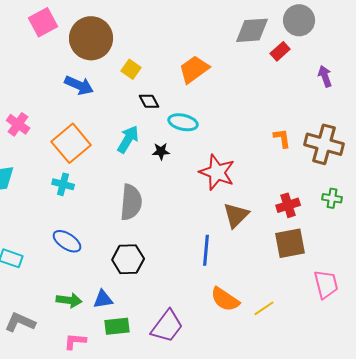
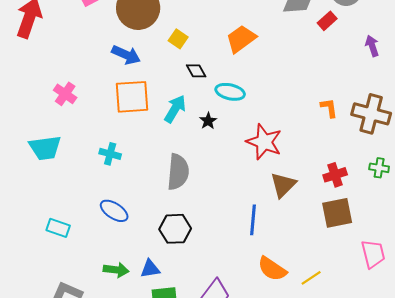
orange square: (71, 143) -> (132, 97), moved, turned 36
black star: (161, 151) -> (208, 121), turned -30

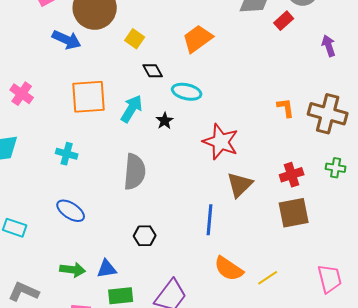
blue arrow: (126, 55) -> (67, 40), moved
black hexagon: (175, 229) -> (145, 236), moved, size x0.7
pink trapezoid: (373, 254) -> (330, 279), moved

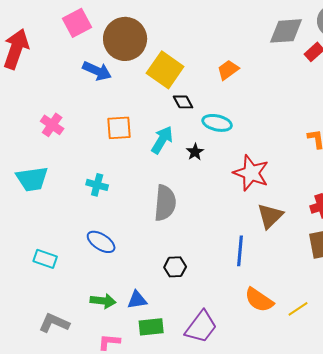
yellow square: (135, 39) -> (165, 70), size x1.8
orange trapezoid: (198, 39) -> (228, 70), size x0.7
orange square: (89, 97) -> (119, 128), size x0.7

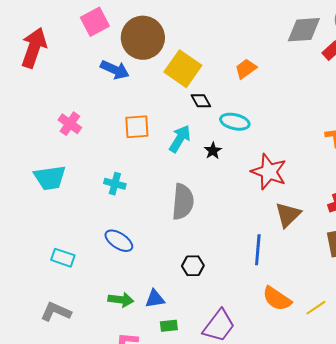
gray L-shape: (54, 323) -> (56, 312), moved
green rectangle: (151, 327) -> (169, 326), size x0.7

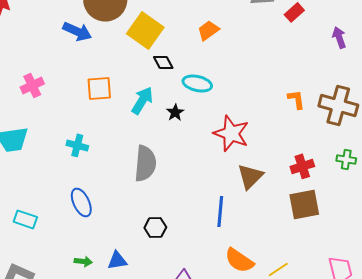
pink cross: (70, 124) -> (32, 85), turned 30
blue ellipse: (119, 241) -> (81, 202), turned 32
green arrow: (121, 300) -> (83, 261), size x0.7

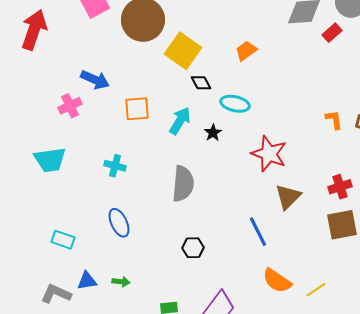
blue arrow: (77, 31) -> (95, 80), moved
blue line: (220, 211) -> (258, 232), turned -32
blue triangle: (117, 260) -> (87, 281), moved

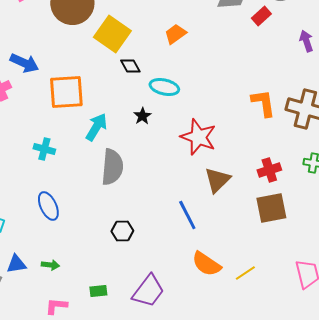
orange square: (137, 109) -> (66, 92), size x1.4
orange L-shape: (334, 120) -> (263, 103), size x1.4
cyan arrow: (180, 121) -> (96, 127), moved

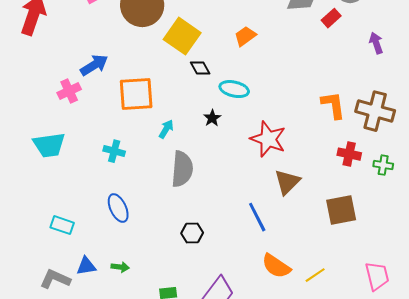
blue arrow: (24, 63) -> (94, 65), turned -56
cyan arrow: (96, 127) -> (166, 129), size x0.7
red cross: (269, 170) -> (349, 154), moved, turned 30

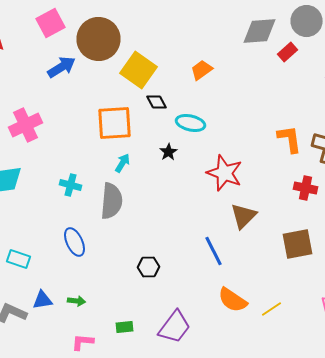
blue arrow: (94, 65) -> (62, 67), moved
pink cross: (69, 91) -> (26, 125), size x1.4
orange square: (136, 94) -> (114, 123), moved
gray semicircle: (182, 169) -> (112, 201), moved

